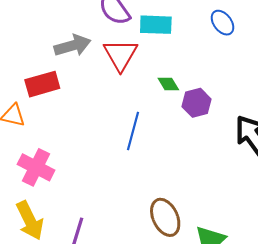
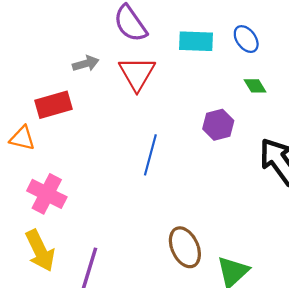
cyan rectangle: (156, 25) -> (196, 41), moved
gray arrow: (73, 46) -> (86, 64), size x0.7
green diamond: (168, 84) -> (255, 86), moved

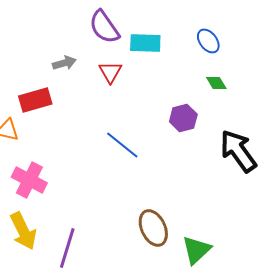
cyan rectangle: (196, 41) -> (145, 43), moved
red triangle: (137, 74) -> (110, 72), size x0.7
blue line: (150, 155) -> (122, 145), turned -66

